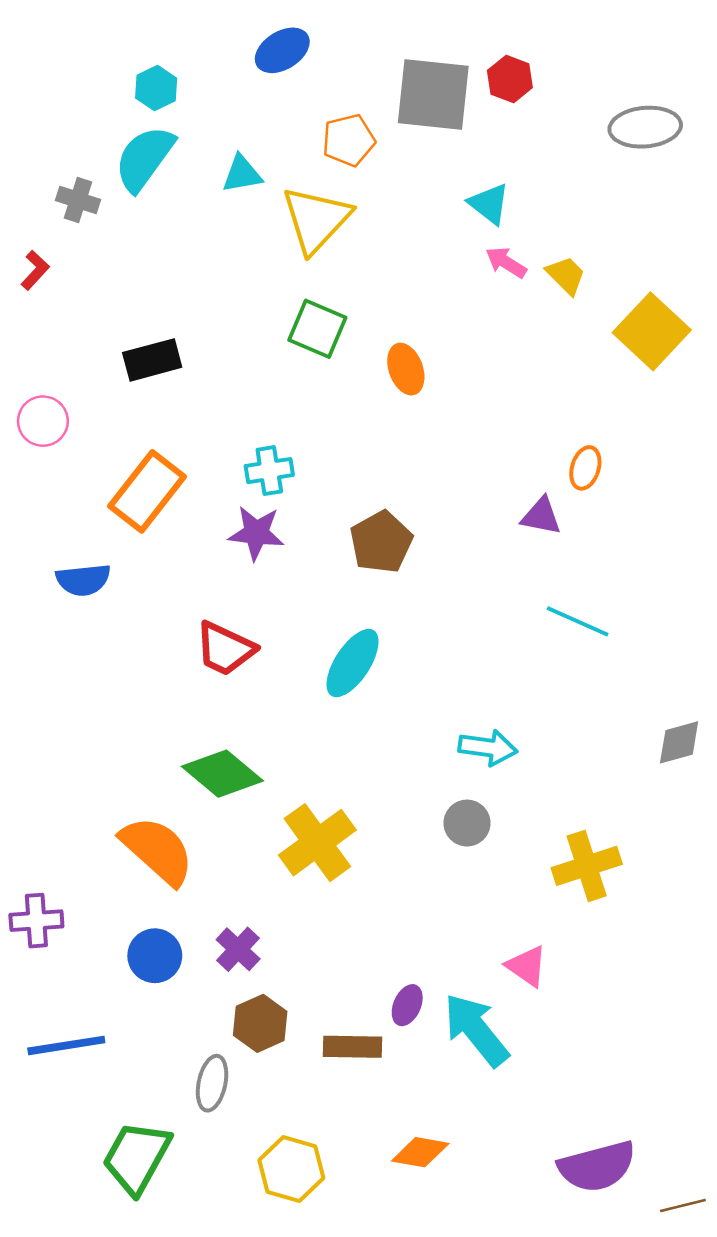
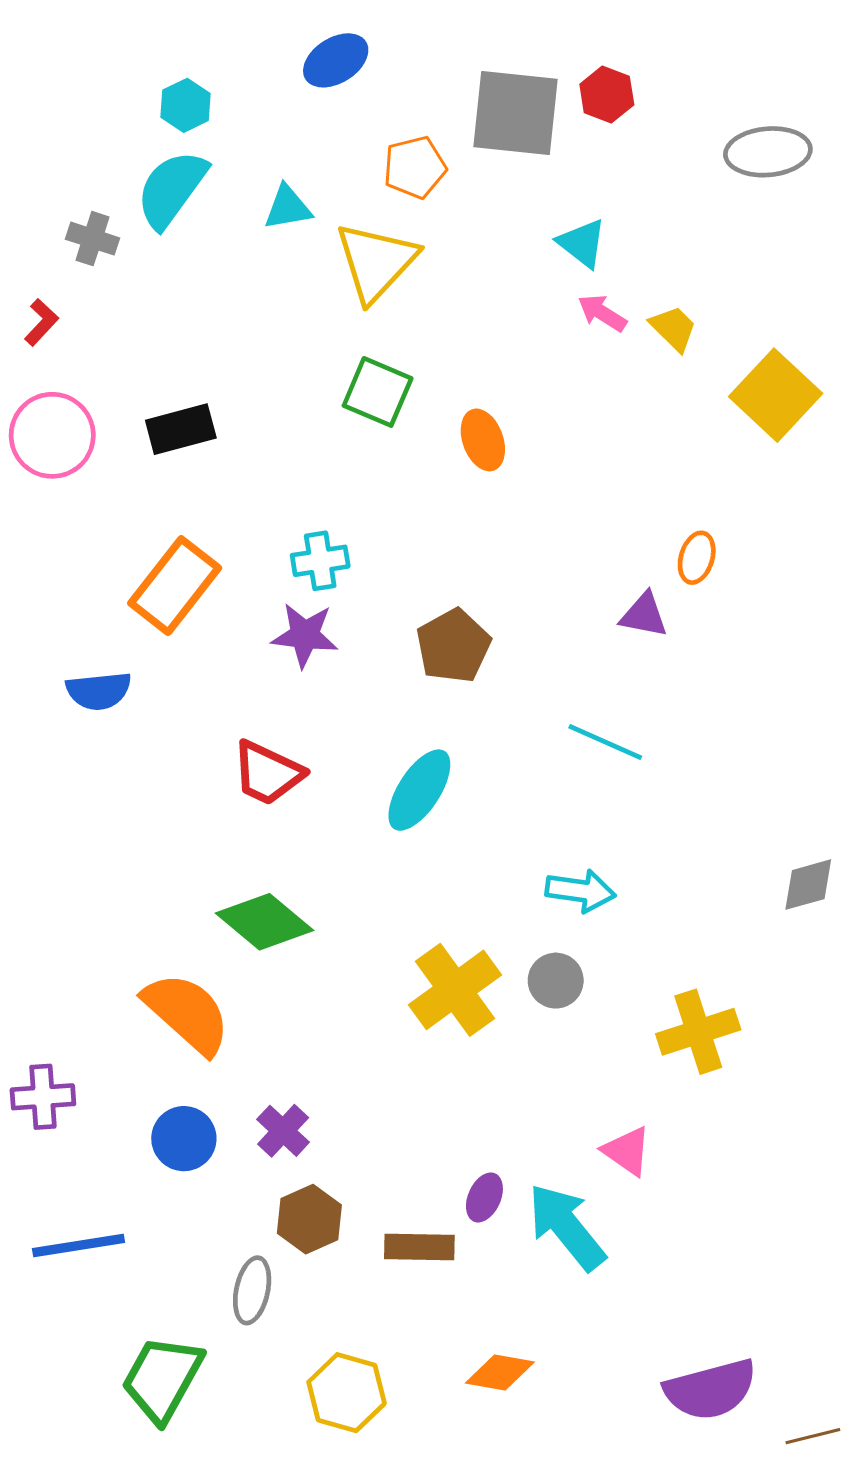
pink circle: (43, 421) -> (52, 435), moved, size x1.4
cyan line: (578, 621) -> (605, 742), moved
yellow cross: (317, 843) -> (455, 990), moved

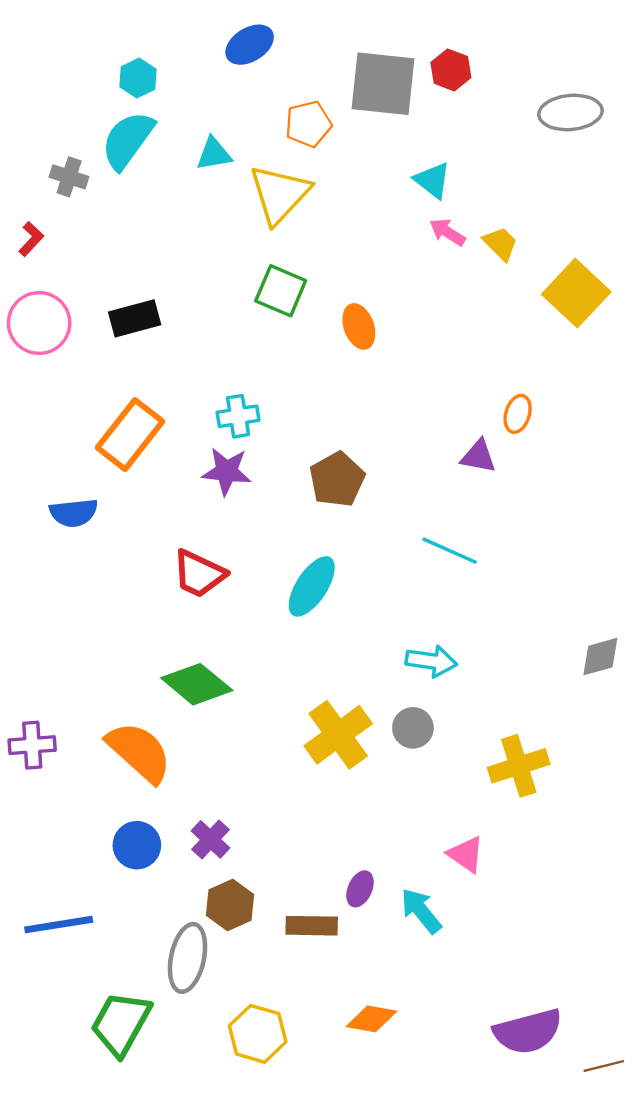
purple cross: (43, 1097) -> (32, 745), moved
cyan arrow: (567, 1227) -> (421, 911), size x0.7
gray ellipse: (252, 1290) -> (187, 958), size x1.4

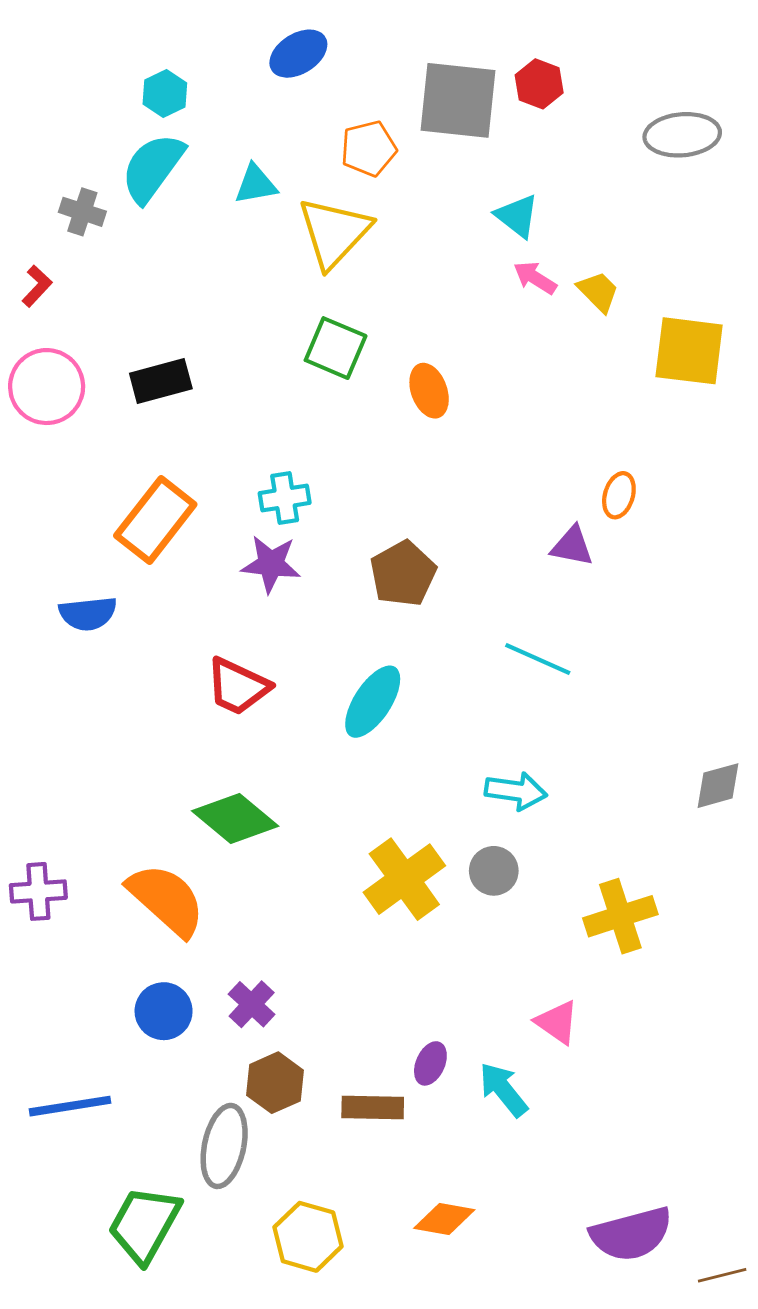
yellow square: (576, 293) -> (689, 351), turned -36

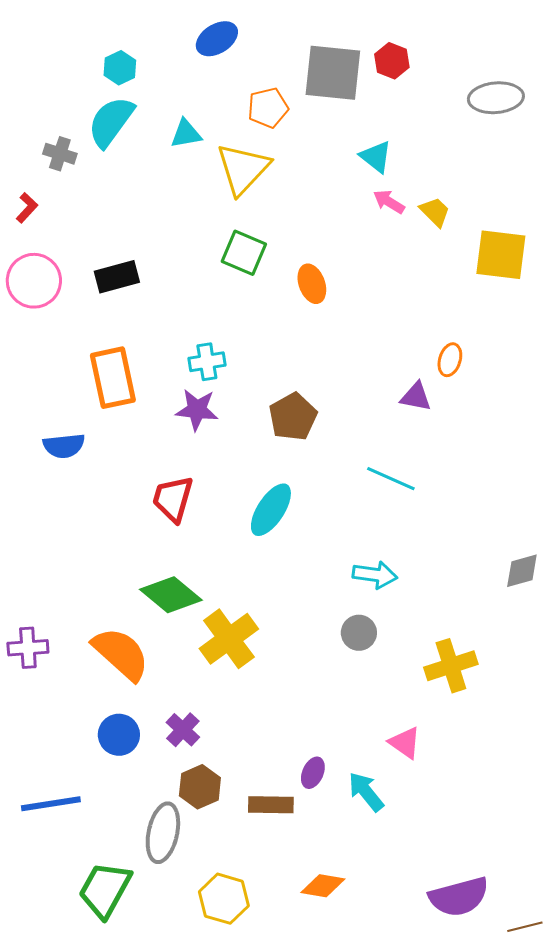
orange rectangle: (155, 520) -> (113, 378), turned -50
red trapezoid: (238, 686) -> (173, 499), turned 81
yellow cross: (404, 879) -> (229, 639), moved

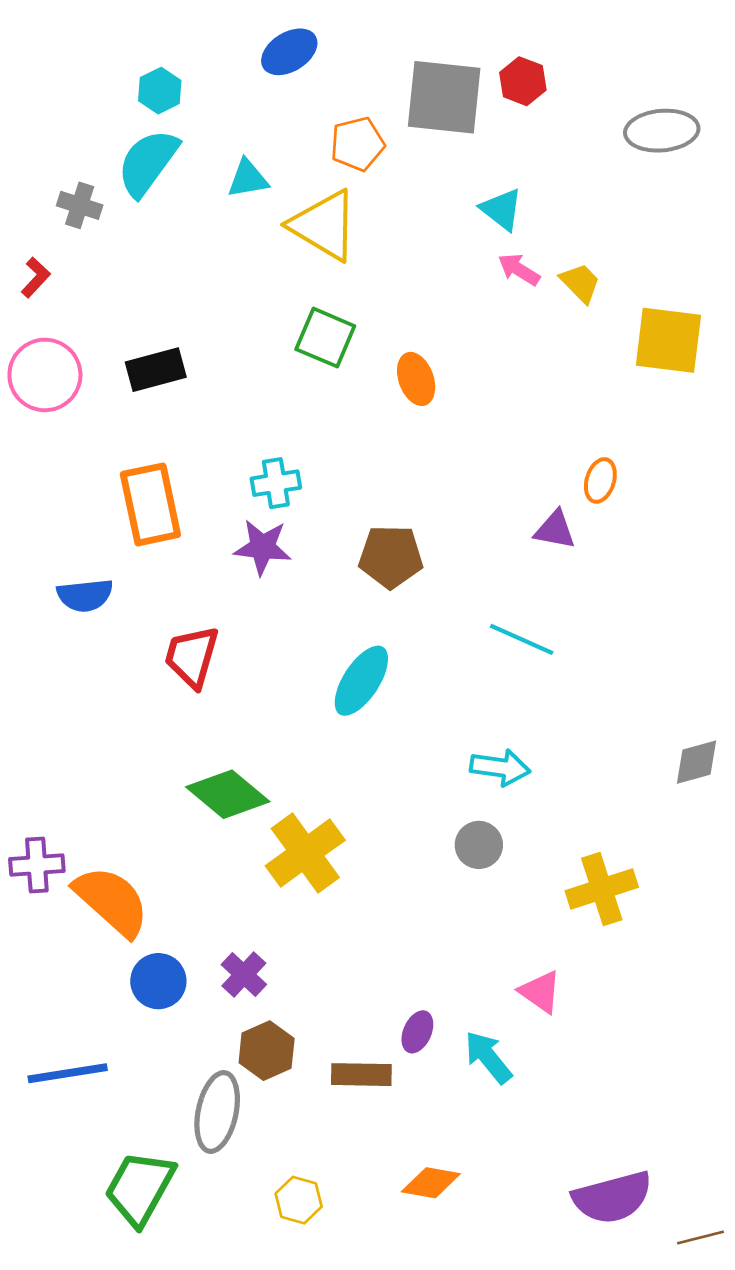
yellow triangle: (243, 169) -> (324, 225), turned -42
brown pentagon: (293, 417) -> (391, 557), turned 30
red trapezoid: (173, 499) -> (192, 657), moved
orange semicircle: (121, 654) -> (112, 901), moved
yellow hexagon: (224, 899) -> (299, 1200), size x0.7

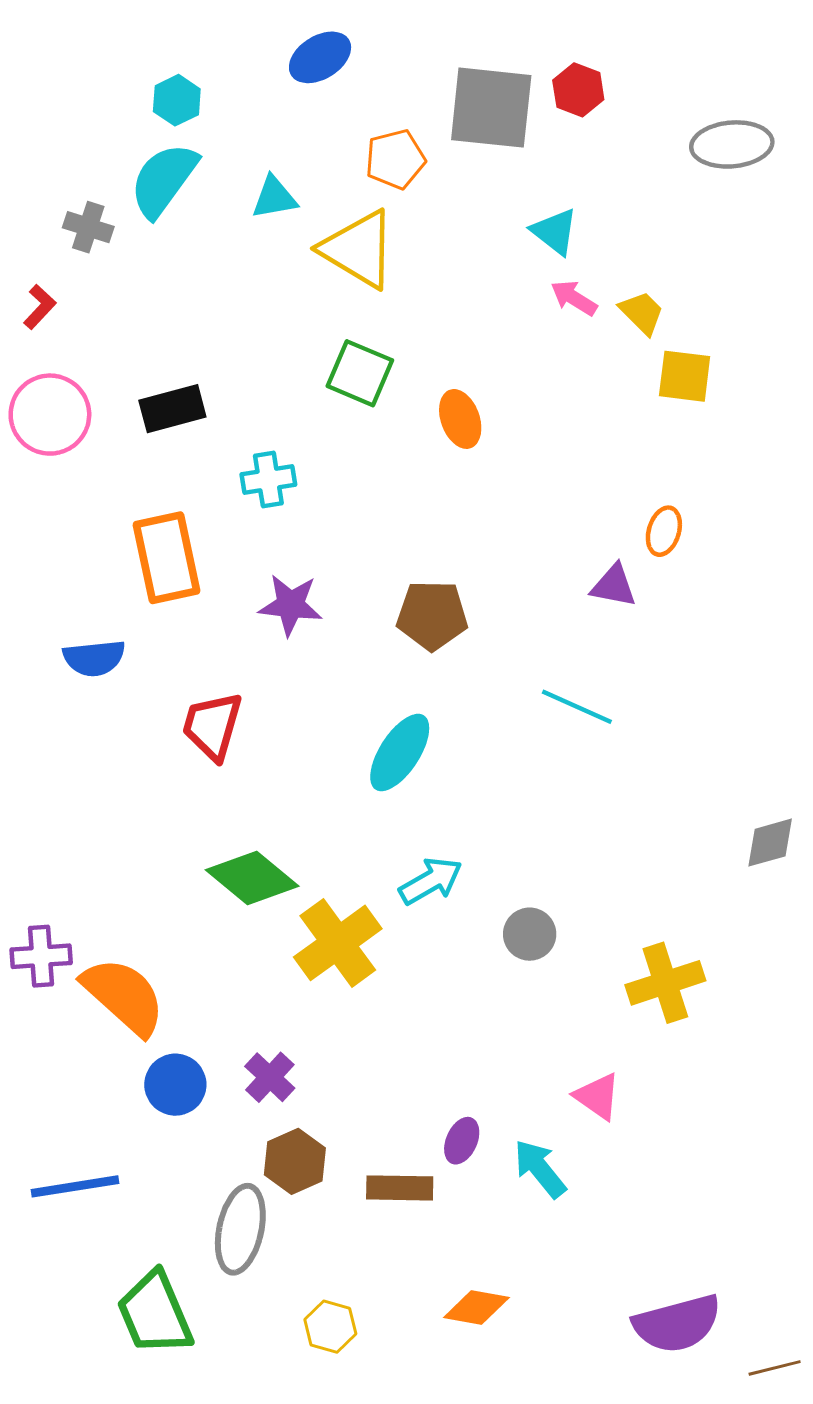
yellow square: (668, 340) -> (685, 376), moved, size x0.7
cyan cross: (276, 483) -> (268, 479), moved
cyan arrow: (500, 768) -> (431, 881), moved, turned -38
green trapezoid: (140, 1188) -> (155, 1313), turned -52

